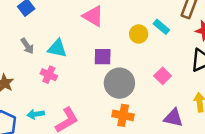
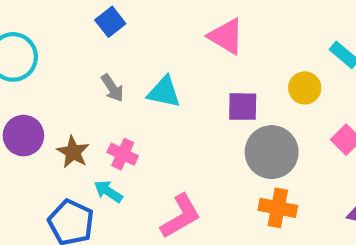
yellow circle: (139, 34) -> (305, 88), moved
pink cross: (49, 75) -> (123, 154), moved
cyan arrow: (36, 114) -> (108, 191), moved, turned 42

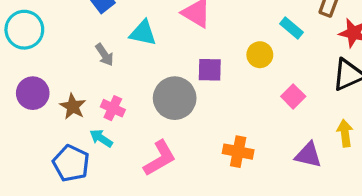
cyan triangle: (164, 92) -> (143, 33), moved
gray circle: (272, 152) -> (175, 98), moved

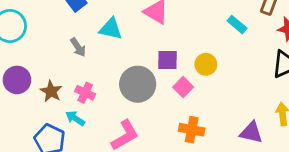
yellow circle: (260, 55) -> (206, 64), moved
pink square: (293, 96) -> (183, 87), moved

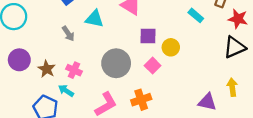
purple square: (168, 60) -> (148, 36), moved
orange cross: (192, 130) -> (141, 100), moved, turned -30

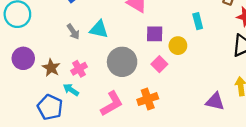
cyan rectangle: (196, 15) -> (198, 21), moved, turned 35
cyan triangle: (94, 19) -> (99, 29), moved
pink cross: (74, 70) -> (79, 69), turned 35

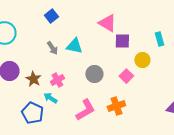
purple square: (155, 34) -> (122, 41), moved
gray circle: (122, 62) -> (94, 74), size x0.7

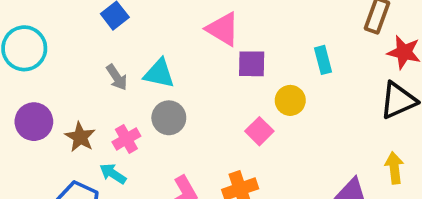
gray circle: (94, 74) -> (169, 118), moved

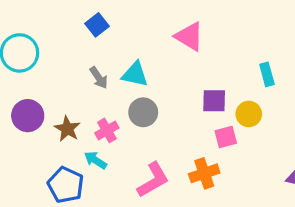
cyan rectangle: (323, 60) -> (267, 74), moved
purple square: (252, 64) -> (214, 101), moved
yellow circle: (290, 100) -> (249, 114), moved
pink square: (259, 131) -> (226, 137), moved, turned 30

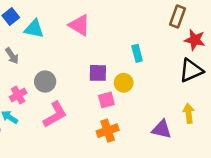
cyan triangle: (135, 74) -> (34, 29), moved
orange cross: (204, 173) -> (108, 131), moved
pink L-shape: (153, 180) -> (55, 115), moved

